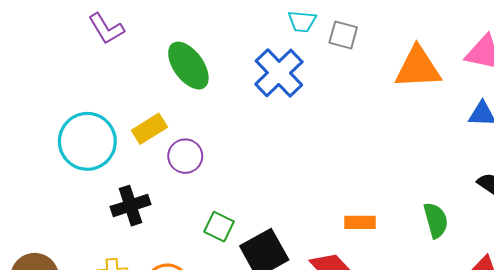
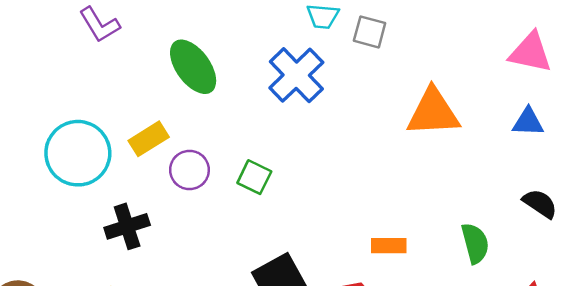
orange triangle: (418, 68) -> (433, 112), moved
green square: (219, 227) -> (254, 177), moved

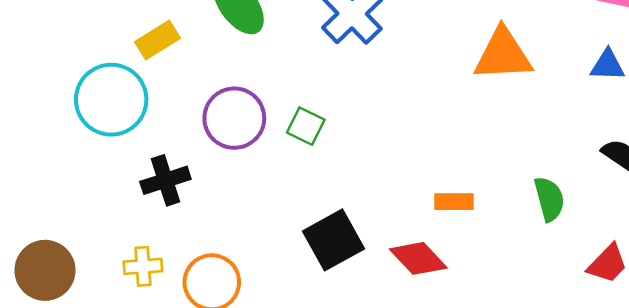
yellow rectangle: (149, 139) -> (158, 40), moved
purple circle: (189, 170) -> (234, 118), size x1.4

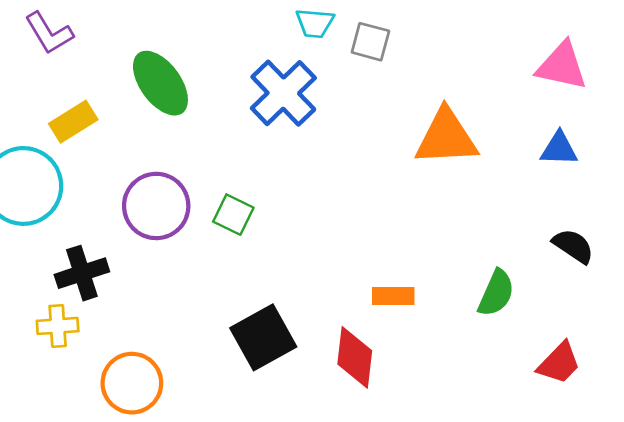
green semicircle: (549, 199) -> (496, 293), turned 39
red diamond: (418, 258) -> (355, 357), turned 50
yellow cross: (143, 266) -> (58, 326), moved

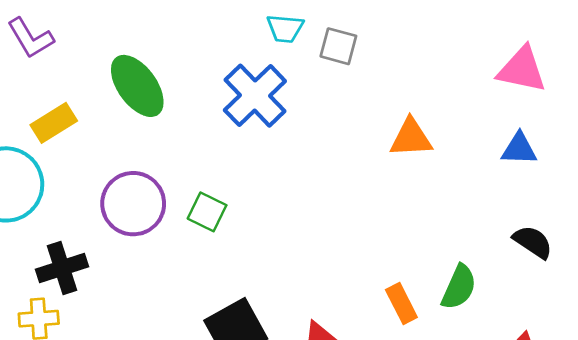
orange triangle: (446, 137) -> (411, 138), size x0.7
orange rectangle: (393, 296) -> (401, 304), moved, turned 63

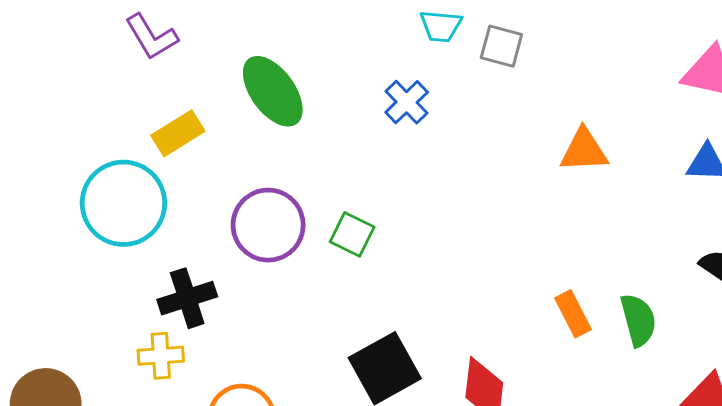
blue cross: (255, 96) -> (407, 102), size x0.6
green semicircle: (459, 287) -> (638, 320), turned -39
orange rectangle: (401, 304) -> (573, 314), moved

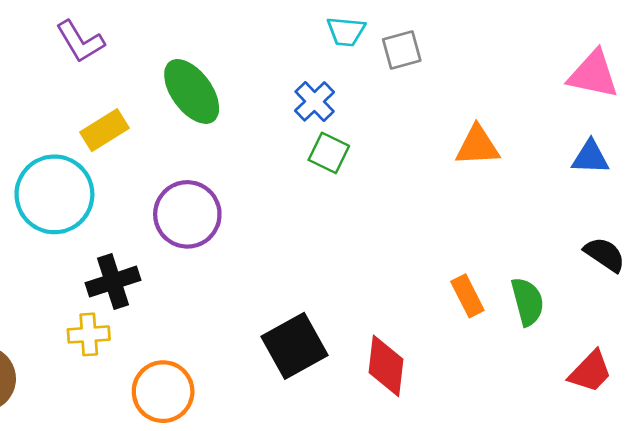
gray square: (501, 46) -> (402, 50), turned -30
green square: (352, 234) -> (329, 153), moved

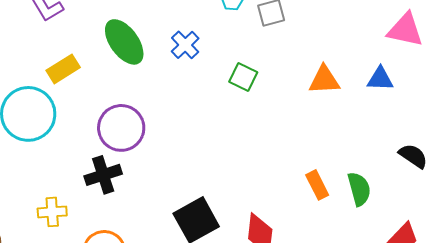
blue cross: (315, 101) -> (185, 45), moved
green square: (329, 153) -> (243, 77), moved
blue triangle: (590, 157) -> (380, 79), moved
black cross: (113, 282) -> (103, 175), moved

